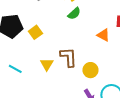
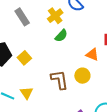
yellow triangle: (47, 64) -> (27, 93), moved
yellow circle: (90, 70) -> (82, 76), moved

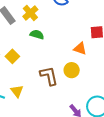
yellow cross: (55, 16) -> (30, 13), moved
green semicircle: (61, 36) -> (37, 35), moved, turned -112

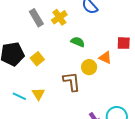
green semicircle: (37, 35) -> (78, 42), moved
yellow circle: (72, 70) -> (89, 67), moved

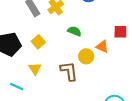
yellow square: (37, 59) -> (38, 42), moved
yellow triangle: (38, 94) -> (35, 69), moved

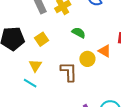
cyan line: (17, 87) -> (30, 83), moved

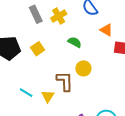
orange triangle: (105, 51) -> (106, 30), moved
yellow triangle: (35, 66) -> (48, 96), moved

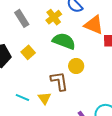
yellow cross: (59, 16) -> (54, 17), moved
orange triangle: (106, 30) -> (94, 25), size x1.5
green semicircle: (75, 42) -> (64, 41), size x1.6

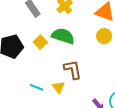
green semicircle: (64, 41) -> (63, 36), moved
yellow circle: (76, 66) -> (104, 36), moved

